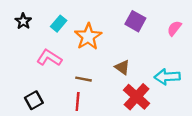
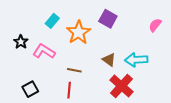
black star: (23, 21) -> (21, 42), moved
purple square: (135, 21) -> (108, 19), moved
cyan arrow: (167, 77) -> (136, 60), moved

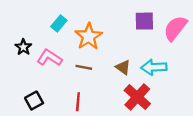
purple square: (108, 19) -> (144, 21), moved, turned -30
pink semicircle: (155, 25) -> (175, 28), size x1.6
brown line: (74, 70) -> (84, 67), moved

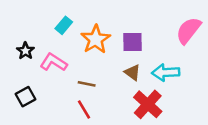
purple square: (144, 21) -> (132, 42), moved
brown line: (84, 67) -> (87, 84), moved
black square: (34, 101) -> (25, 97), moved
red line: (78, 102) -> (84, 109), turned -36

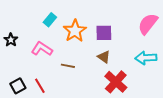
black star: (25, 51) -> (11, 40), moved
cyan arrow: (166, 72) -> (146, 58), moved
black square: (25, 97) -> (18, 86), moved
red line: (84, 109) -> (40, 86), moved

